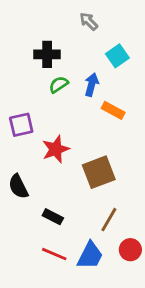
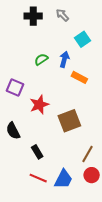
black cross: (47, 54) -> (33, 16), moved
purple square: (21, 125) -> (15, 88), turned 36
black rectangle: (53, 217) -> (37, 152), turned 32
brown line: (109, 220) -> (88, 154), moved

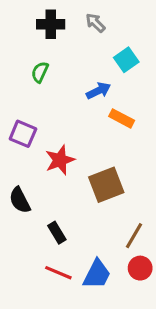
green semicircle: (41, 59) -> (40, 72), moved, turned -32
blue arrow: (64, 59) -> (98, 91), turned 49

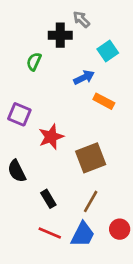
black cross: (51, 24) -> (60, 35), moved
brown line: (134, 236) -> (91, 201), moved

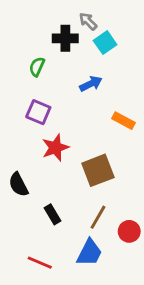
cyan square: (108, 51) -> (105, 43), moved
orange rectangle: (104, 101) -> (123, 121), moved
purple square: (19, 114) -> (38, 112), moved
red circle: (120, 229) -> (129, 231), moved
red line: (50, 233) -> (40, 263), moved

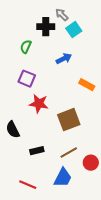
red star: (55, 148) -> (39, 104), turned 30
black rectangle: (53, 214) -> (37, 151), turned -72
brown line: (98, 217) -> (69, 153), turned 30

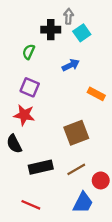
gray arrow: (62, 15) -> (69, 16), turned 48
red star: (39, 104) -> (24, 115), moved
black rectangle: (37, 151) -> (41, 167), size x1.5
blue trapezoid: (63, 178) -> (83, 203), moved

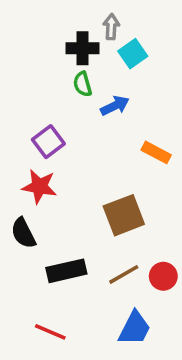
green semicircle: (29, 52) -> (83, 84), moved, turned -40
purple square: (30, 87) -> (48, 142), turned 30
red circle: (101, 180) -> (163, 276), moved

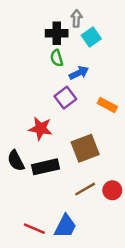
purple square: (48, 142) -> (65, 98), moved
red star: (39, 186) -> (41, 128), moved
black rectangle: (66, 271) -> (46, 167), moved
blue trapezoid: (135, 328) -> (65, 226), moved

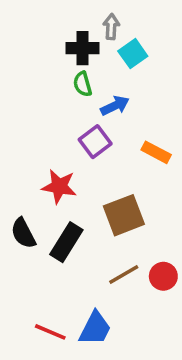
black rectangle: (46, 167) -> (66, 242), turned -45

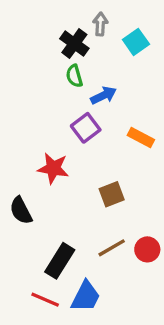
black cross: (83, 48) -> (74, 44), turned 36
cyan square: (133, 54) -> (136, 42), moved
brown square: (124, 215) -> (112, 194), size x0.7
black rectangle: (66, 242) -> (60, 261), moved

